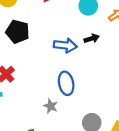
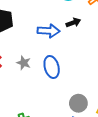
gray star: (51, 106) -> (24, 63), moved

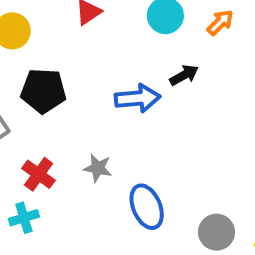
blue ellipse: (52, 67) -> (147, 207), moved

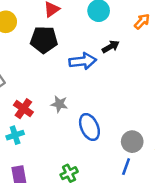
orange arrow: (220, 22) -> (142, 21), moved
black pentagon: (43, 91) -> (44, 40), moved

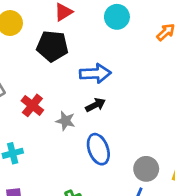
black arrow: (111, 47) -> (95, 105), moved
red cross: (23, 109) -> (32, 105), moved

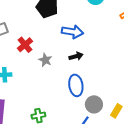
black arrow: (95, 105) -> (76, 56), moved
blue ellipse: (98, 149) -> (76, 85), moved

